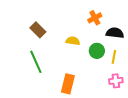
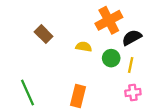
orange cross: (95, 18) -> (109, 20), size x1.6
black semicircle: (115, 33) -> (132, 37), turned -36
green line: (36, 62) -> (28, 92), moved

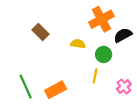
yellow line: (131, 65) -> (95, 76), moved
pink cross: (133, 92) -> (124, 87), turned -32
orange rectangle: (78, 96) -> (56, 90), moved, turned 48

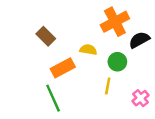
green line: (26, 87) -> (53, 98), moved
orange rectangle: (56, 90) -> (63, 68), moved

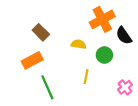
black semicircle: (139, 40) -> (124, 36), turned -96
orange rectangle: (63, 68) -> (32, 60), moved
yellow line: (108, 86) -> (86, 77), moved

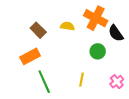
orange cross: (102, 19) -> (96, 18), turned -35
yellow semicircle: (79, 44) -> (67, 26), moved
yellow line: (86, 77) -> (81, 80), moved

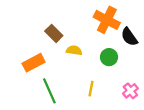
yellow semicircle: (67, 26) -> (74, 50), moved
brown rectangle: (38, 30) -> (54, 33), moved

